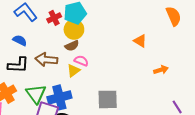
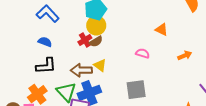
red cross: (54, 18) -> (85, 40), moved
brown arrow: (46, 60) -> (81, 70), moved
pink semicircle: (81, 61) -> (143, 53), moved
yellow triangle: (73, 71) -> (100, 65), turned -40

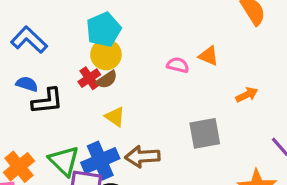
pink semicircle: (143, 53) -> (178, 65), moved
black L-shape: (46, 66) -> (47, 101), moved
brown arrow: (81, 70) -> (142, 157), moved
gray square: (136, 90) -> (205, 133), moved

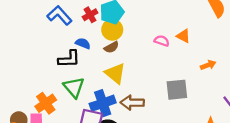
red cross: (89, 78) -> (90, 15), moved
blue semicircle: (27, 84) -> (83, 43), moved
yellow triangle: (115, 117) -> (115, 73), size x1.5
green triangle: (64, 161) -> (74, 87), moved

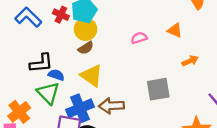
red cross: (90, 15) -> (61, 15), turned -32
orange triangle: (183, 36) -> (175, 30), moved
pink semicircle: (162, 41) -> (139, 38), turned -32
blue semicircle: (83, 43) -> (56, 75), moved

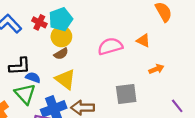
pink semicircle: (139, 38) -> (110, 46), size x1.6

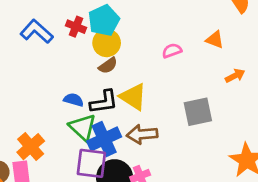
pink semicircle: (110, 46) -> (172, 51), size x0.6
black L-shape: (20, 66) -> (104, 102), moved
yellow triangle: (65, 79) -> (133, 97), moved
green triangle: (25, 94) -> (83, 127), moved

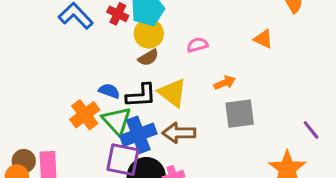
pink semicircle: (172, 51) -> (197, 45), moved
orange arrow: (235, 76) -> (225, 83), moved
orange cross: (31, 147) -> (85, 115), moved

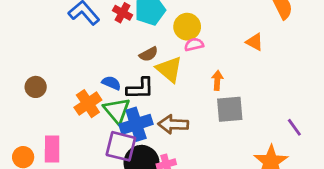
yellow circle: (149, 34) -> (187, 27), moved
orange arrow: (225, 83) -> (217, 80), turned -66
yellow triangle: (173, 93) -> (169, 69), moved
brown circle: (24, 161) -> (36, 87), moved

